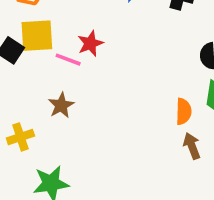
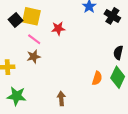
pink line: (68, 60) -> (34, 39), moved
brown arrow: (192, 146) -> (61, 99), moved

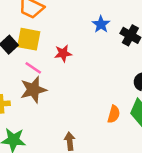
brown star: (34, 57) -> (33, 90), size x1.5

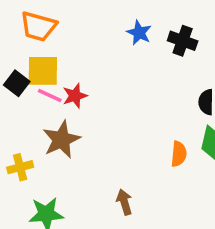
red star: (63, 53) -> (75, 96), moved
pink line: (33, 68) -> (50, 96), moved

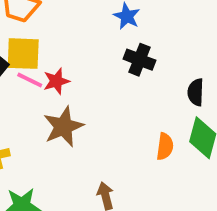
black cross: (183, 41) -> (139, 60), moved
brown star: (61, 140) -> (63, 127), moved

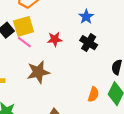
yellow square: (23, 54) -> (24, 26), turned -30
red star: (56, 81) -> (55, 39), moved

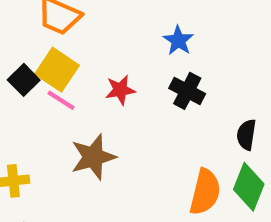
yellow square: (24, 26) -> (57, 70), turned -35
orange semicircle: (93, 94) -> (205, 192), size x1.5

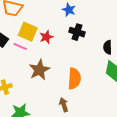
yellow square: (57, 70) -> (28, 32), moved
orange semicircle: (205, 192) -> (74, 79), moved

